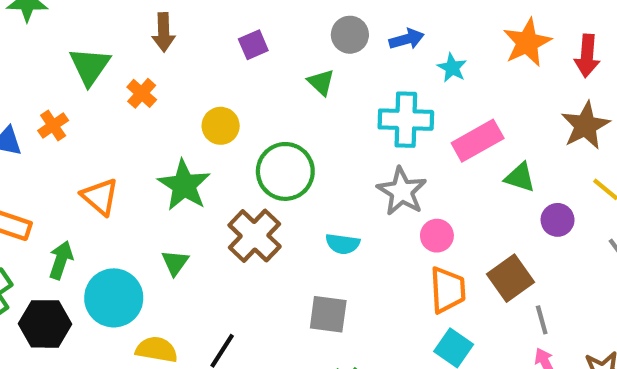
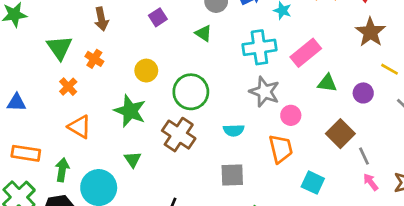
orange cross: (53, 125) -> (68, 87), moved
green triangle: (520, 177) -> (327, 83), moved
orange trapezoid: (448, 290) -> (281, 149), moved

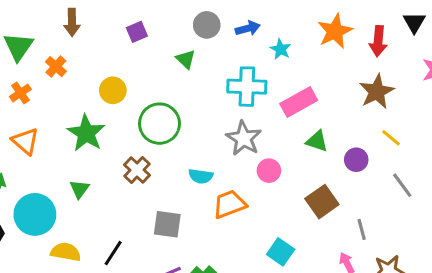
brown cross: (179, 135) -> (137, 170), size x0.7
orange trapezoid: (281, 149) -> (230, 204), moved, turned -108
gray line: (364, 156) -> (362, 229), moved
gray square: (232, 175) -> (167, 224), moved

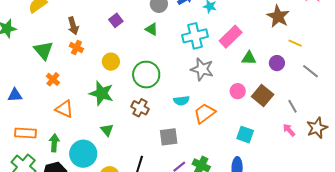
orange cross: (56, 67) -> (76, 48), moved
pink circle: (269, 171) -> (238, 91), moved

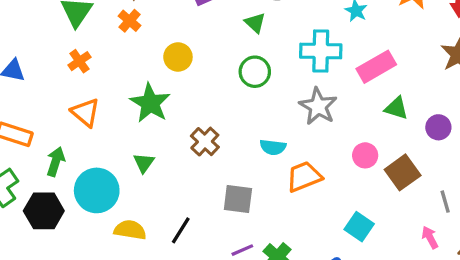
green circle: (146, 75) -> (255, 72), moved, size x0.7

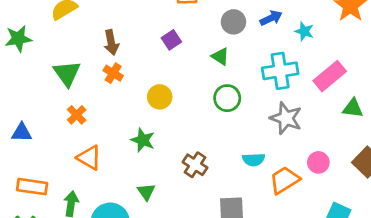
green star: (150, 103) -> (143, 140), size x0.7
pink circle: (365, 155) -> (318, 162), moved

